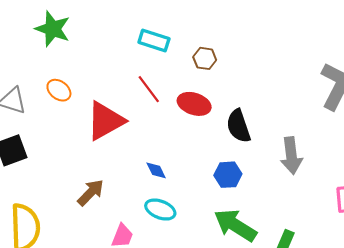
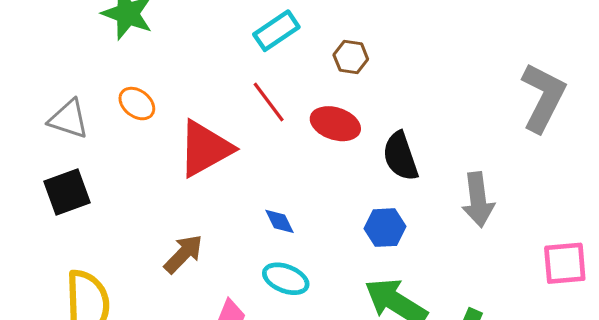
cyan rectangle: (154, 41) -> (276, 31), turned -52

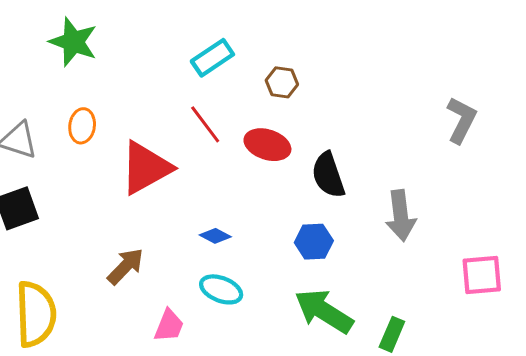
gray L-shape: (543, 97) -> (461, 120), size x0.7
orange ellipse: (137, 104) -> (82, 126), turned 60
blue diamond: (280, 221) -> (215, 236), turned -36

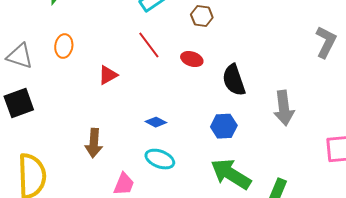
red ellipse: (267, 145) -> (192, 59), size x0.7
red triangle: (146, 168) -> (108, 75), size x0.5
brown arrow: (126, 266) -> (94, 143), turned 140

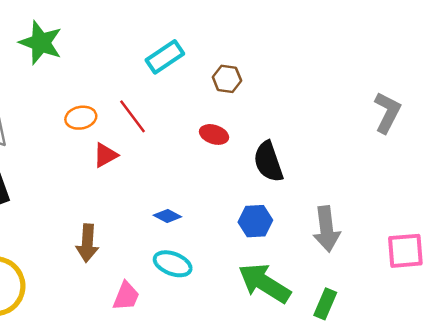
red line: (149, 45) -> (133, 116), moved
orange ellipse: (64, 46) -> (81, 118), moved, turned 70
gray arrow: (284, 108) -> (327, 229), moved

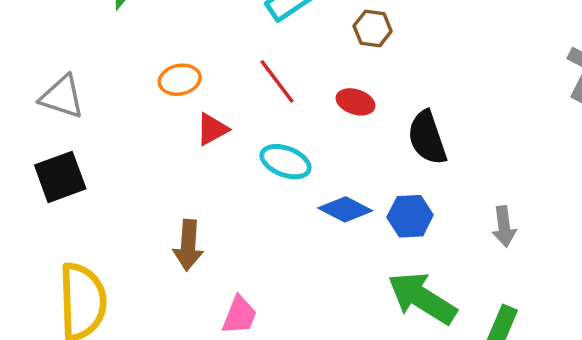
red line: (133, 116) -> (277, 81), moved
blue diamond: (167, 216) -> (345, 209), moved, size x1.4
gray arrow: (327, 229) -> (504, 226), size x0.7
cyan ellipse: (173, 264) -> (286, 162), moved

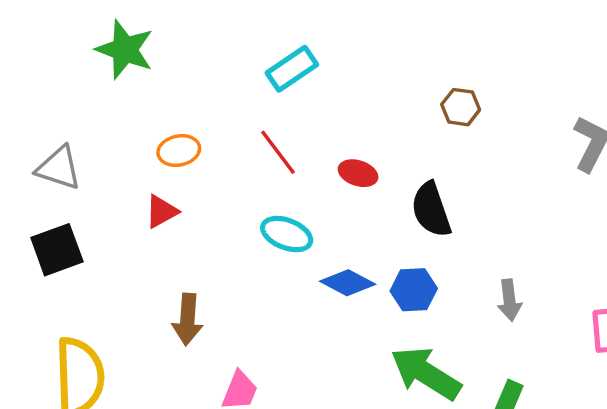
brown hexagon: (373, 28) -> (461, 107), moved
red triangle: (212, 129) -> (161, 211), moved

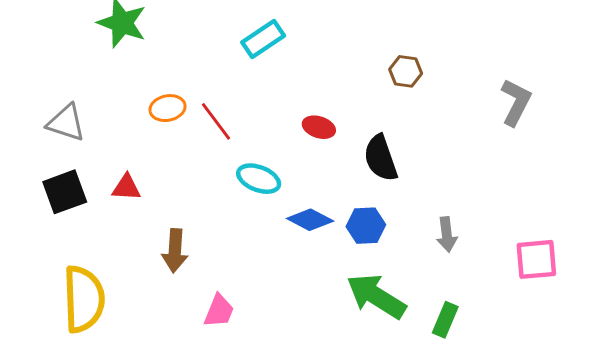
red line: (278, 152) -> (216, 121), moved
red triangle: (161, 211) -> (126, 187), moved, turned 32

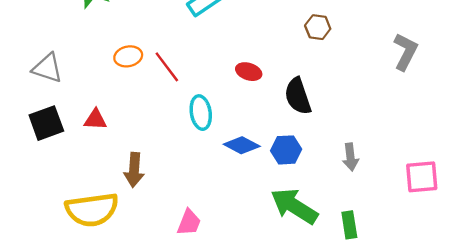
cyan ellipse: (259, 179) -> (201, 113), turned 60
yellow semicircle: (84, 299) -> (92, 210), moved, turned 84
pink trapezoid: (219, 311) -> (189, 223), moved
green rectangle: (445, 320) -> (349, 225), turned -32

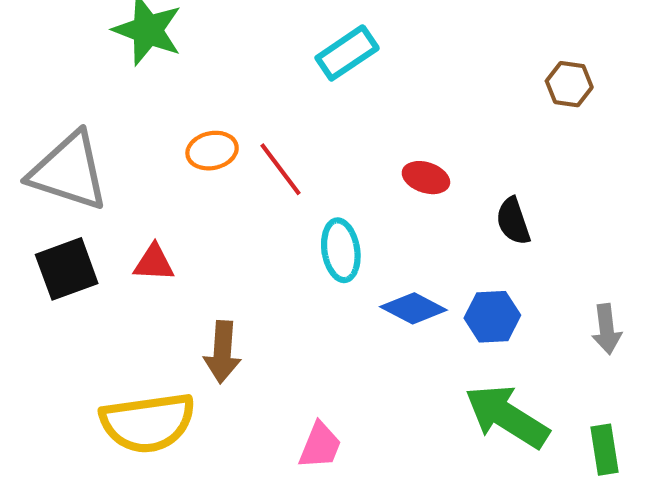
brown hexagon: (318, 27) -> (569, 84), moved
gray triangle: (47, 68) -> (69, 171), size x1.5
black semicircle: (298, 96) -> (513, 221), size x0.7

